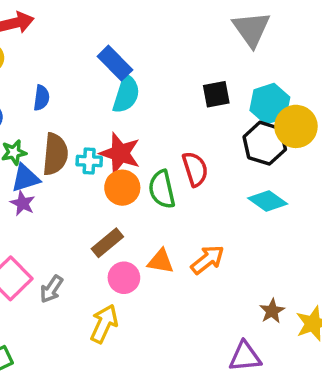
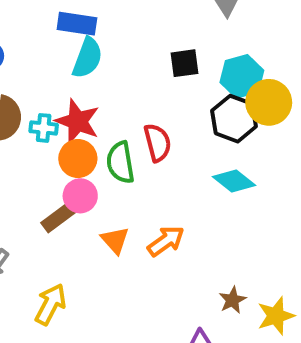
blue rectangle: (115, 63) -> (77, 24), turned -40
orange triangle: (161, 261) -> (115, 240), turned 36
pink circle: (124, 278) -> (80, 196), moved

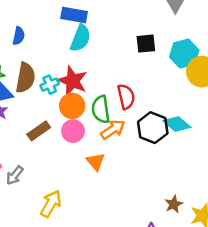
black hexagon: (234, 119) -> (153, 128), moved
cyan cross: (44, 128) -> (50, 85), turned -30
brown rectangle: (59, 217) -> (39, 131), moved
orange arrow: (166, 241) -> (113, 129), moved

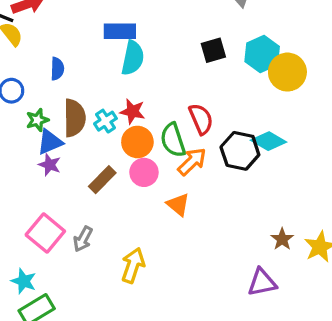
red star: (73, 81) -> (132, 111), size x0.7

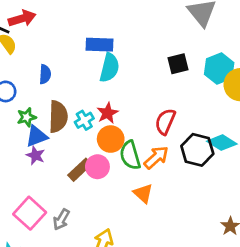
red star: (132, 111) -> (107, 113), turned 30
red semicircle: (201, 119) -> (165, 122), turned -136
green semicircle: (173, 140) -> (130, 155), moved
pink circle: (144, 172) -> (97, 167), moved

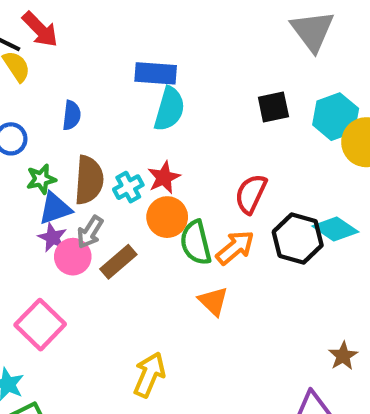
red arrow: (22, 18) -> (40, 29), turned 60
pink circle: (97, 167) -> (73, 257), moved
gray arrow: (61, 219) -> (90, 232), moved

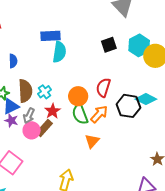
red star: (164, 177) -> (53, 111), moved
orange circle: (167, 217) -> (78, 96), moved
pink circle: (73, 257) -> (32, 130), moved
orange triangle: (213, 301) -> (92, 141), turned 35

